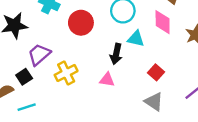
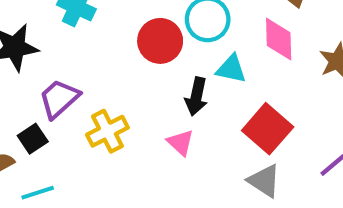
red circle: (81, 23) -> (160, 41), moved
red square: (156, 72) -> (268, 129), size x1.6
pink triangle: (107, 80) -> (180, 143), turned 35

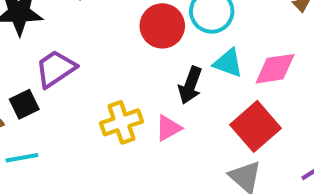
pink diamond: (279, 39) -> (275, 69), moved, turned 75
yellow cross: (107, 131) -> (121, 122), moved
pink triangle: (180, 143) -> (168, 128), turned 40

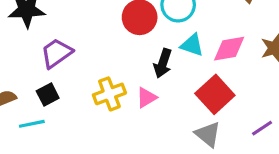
black square: (24, 104) -> (48, 94), moved

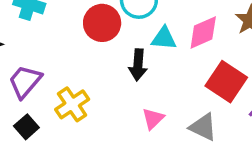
yellow cross: (109, 94) -> (72, 104), moved
red square: (215, 94) -> (226, 82), moved
pink triangle: (146, 97) -> (153, 119), moved

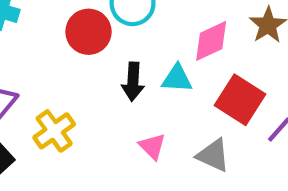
cyan triangle: (164, 38) -> (177, 79), moved
pink triangle: (153, 119) -> (152, 146), turned -30

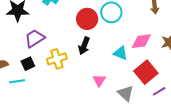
black arrow: (133, 82) -> (84, 46), moved

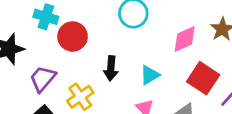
red circle: (87, 19) -> (73, 36), moved
cyan triangle: (120, 53) -> (150, 75), moved, turned -35

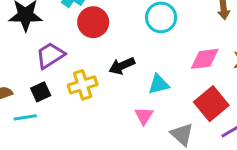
black arrow: (111, 68) -> (122, 66), turned 45

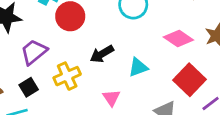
pink diamond: (205, 59) -> (178, 39), turned 48
pink triangle: (144, 116) -> (111, 98), moved

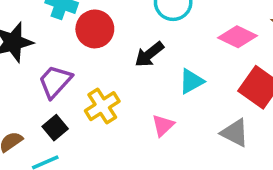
black arrow: (102, 54) -> (149, 54), moved
pink triangle: (111, 98) -> (163, 125), turned 30

